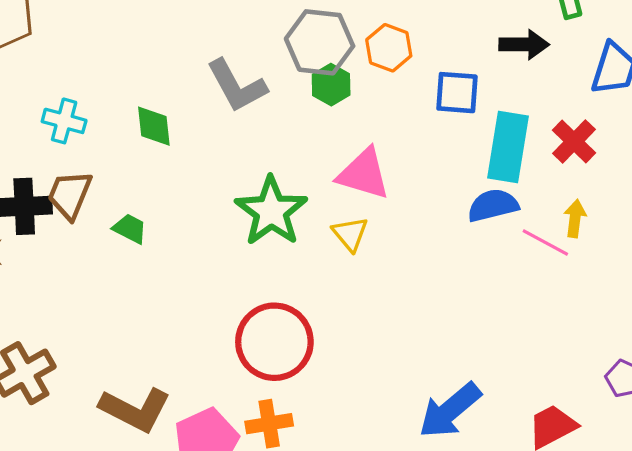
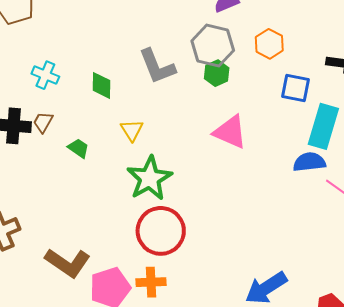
orange hexagon: (389, 48) -> (269, 44), moved
brown trapezoid: (70, 195) -> (43, 122), size x0.7
green star: (271, 211) -> (150, 178), moved
yellow triangle: (350, 234) -> (132, 130), moved

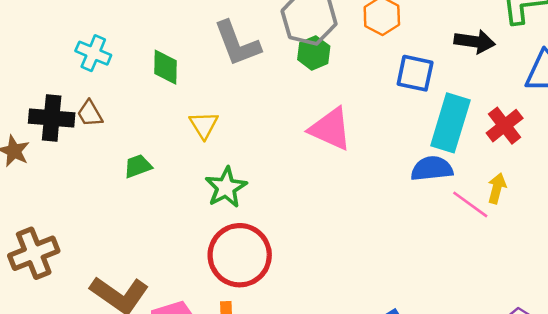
brown trapezoid: (43, 122) -> (90, 114), turned -60
green trapezoid: (78, 148) -> (138, 166), moved, turned -55
green star: (150, 178) -> (226, 187), size x0.7

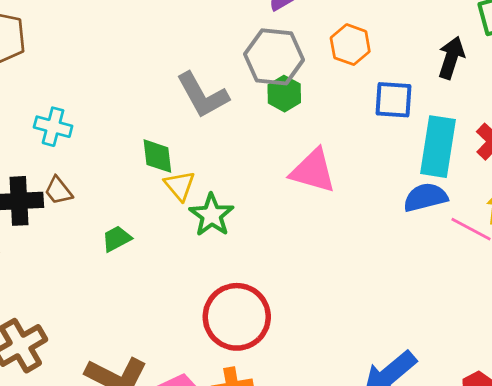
black arrow: (475, 42) -> (451, 58), turned -72
green diamond: (166, 67) -> (157, 156), moved
green star: (226, 187) -> (212, 215), moved

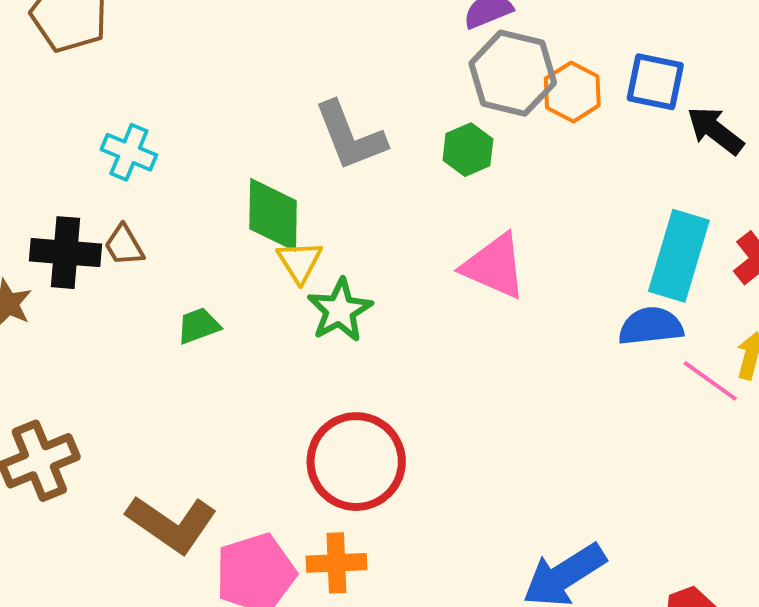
gray hexagon: (274, 57) -> (513, 73), moved
black arrow: (451, 58) -> (715, 130), turned -78
blue square: (394, 100) -> (655, 82), moved
green diamond: (157, 156) -> (273, 215), size x1.4

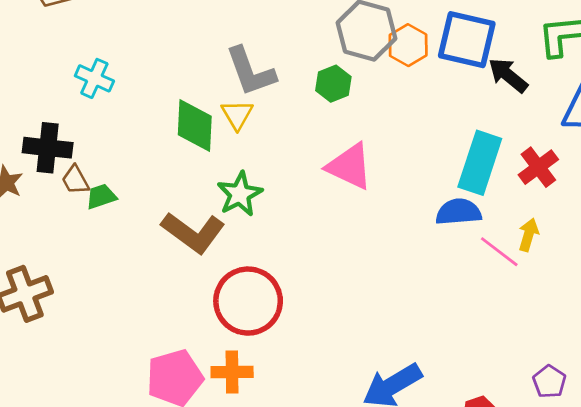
blue square: (655, 82) -> (467, 40), size x1.4
brown trapezoid: (124, 245) -> (75, 180), moved
yellow triangle: (300, 262) -> (237, 115), moved
green trapezoid: (199, 326) -> (101, 196), moved
brown L-shape: (172, 524) -> (193, 232), moved

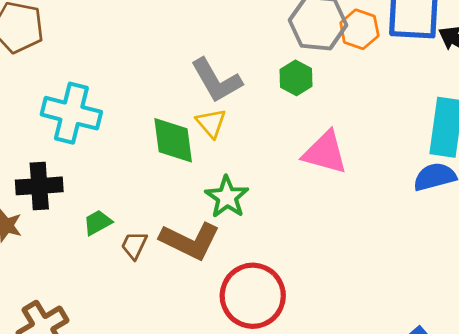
cyan cross: (94, 78) -> (71, 113), size x1.6
brown trapezoid: (75, 180) -> (134, 245), moved, turned 64

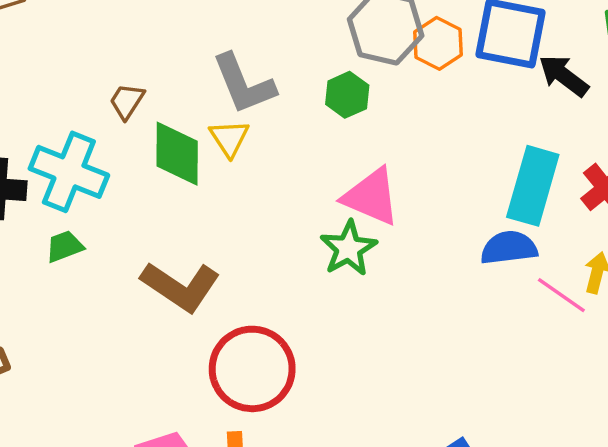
cyan cross: (71, 113) -> (69, 172), moved
green star: (227, 197) -> (348, 248), moved
brown trapezoid: (134, 245) -> (127, 101), moved

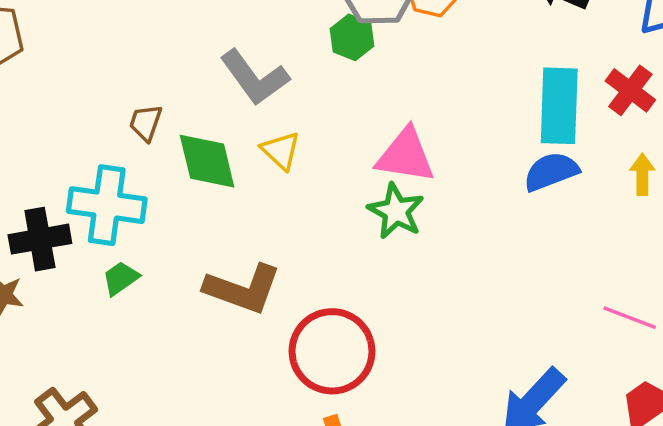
green hexagon: (347, 95) -> (352, 37), moved
yellow triangle: (229, 138) -> (281, 151), moved
pink line: (561, 295) -> (630, 318), moved

